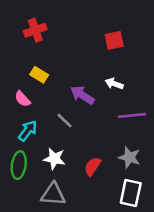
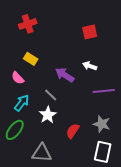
white star: (54, 159) -> (48, 115), moved, turned 30
green ellipse: (19, 165) -> (15, 130), turned 30

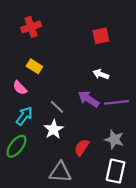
purple arrow: (65, 75) -> (88, 99), moved
gray triangle: (42, 153) -> (60, 172), moved

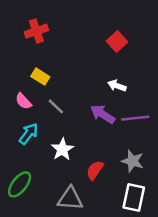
red square: (101, 36) -> (117, 41), turned -30
gray line: (57, 107) -> (56, 106), moved
green ellipse: (16, 146) -> (19, 184), moved

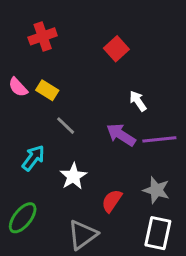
red square: (117, 41) -> (116, 49), moved
white arrow: (117, 86) -> (138, 101), turned 36
pink semicircle: (23, 101) -> (18, 87), moved
gray triangle: (70, 199) -> (83, 235), turned -40

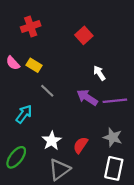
white star: (73, 176) -> (52, 141), moved

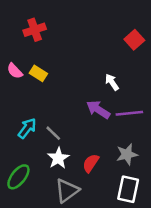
red square: (84, 35) -> (134, 40), moved
gray line: (47, 91) -> (53, 133), moved
gray star: (113, 137) -> (127, 154), turned -30

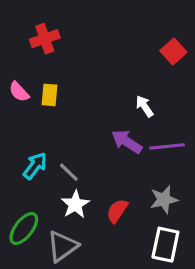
yellow rectangle: (38, 73) -> (50, 95), turned 63
gray triangle: (67, 191) -> (62, 246), moved

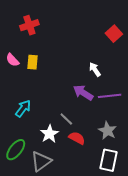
gray line: (69, 172) -> (66, 119), moved
gray star: (164, 200) -> (107, 131), turned -30
red semicircle: (117, 211) -> (77, 138), turned 84

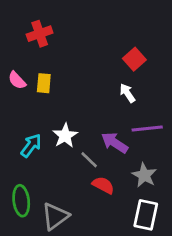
red square: (114, 34) -> (134, 59), moved
purple arrow: (83, 93) -> (115, 143), moved
white star: (49, 134) -> (65, 136), moved
green ellipse: (16, 150) -> (21, 201), turned -45

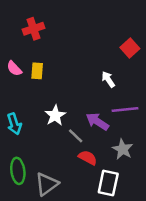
red square: (134, 59) -> (130, 48), moved
cyan arrow: (31, 146) -> (14, 124), moved, turned 125
white rectangle: (146, 215) -> (108, 183), moved

